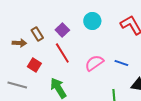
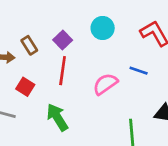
red line: (62, 53) -> (63, 71), turned 40
blue line: (121, 63) -> (139, 71), moved

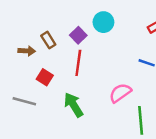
cyan circle: (103, 28) -> (103, 22), moved
pink semicircle: (105, 84) -> (120, 93), moved

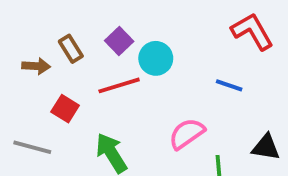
cyan circle: (103, 22) -> (156, 58), moved
red line: (78, 63) -> (119, 85), turned 65

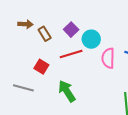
brown arrow: (36, 66) -> (25, 24), moved
pink semicircle: (187, 134) -> (108, 58), moved, turned -54

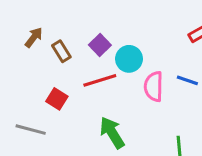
brown arrow: (25, 24) -> (34, 37), turned -56
green arrow: (67, 91) -> (112, 133), moved

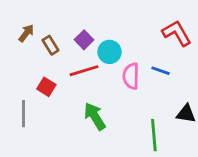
gray line: (31, 130) -> (24, 114), turned 75

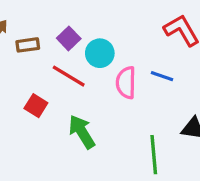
brown rectangle: (50, 45) -> (28, 45), turned -66
red line: (84, 71) -> (69, 76), turned 48
red square: (46, 87) -> (36, 106), moved

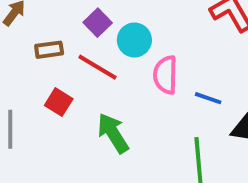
brown rectangle: (28, 45) -> (49, 50), moved
blue line: (162, 76) -> (208, 98), moved

